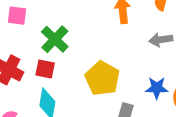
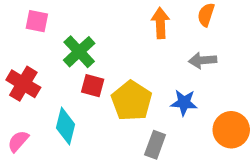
red square: (45, 69) -> (93, 86), moved
blue star: (157, 88) -> (184, 103), moved

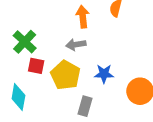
gray arrow: (203, 60) -> (76, 45), moved

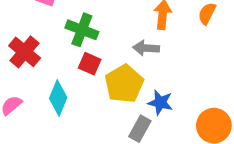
green cross: (25, 42) -> (82, 30), turned -35
blue star: (104, 74) -> (160, 103), moved

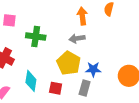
red square: (90, 64) -> (56, 88), moved

